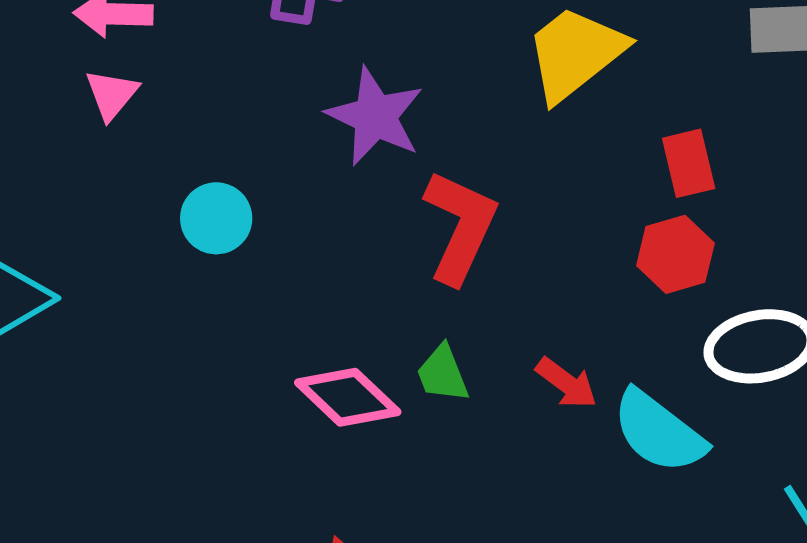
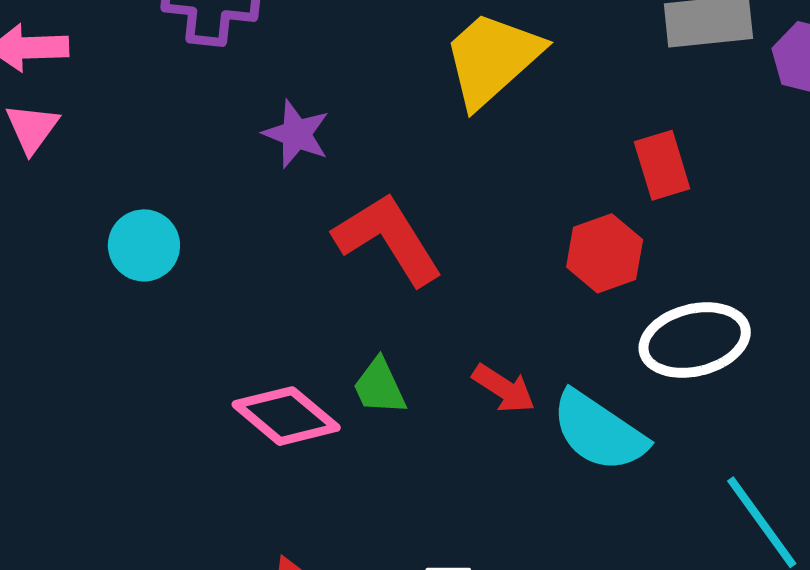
purple star: (375, 116) -> (296, 134), size x0.7
red rectangle: (689, 163) -> (662, 165), moved
red L-shape: (460, 227) -> (388, 239), turned -53

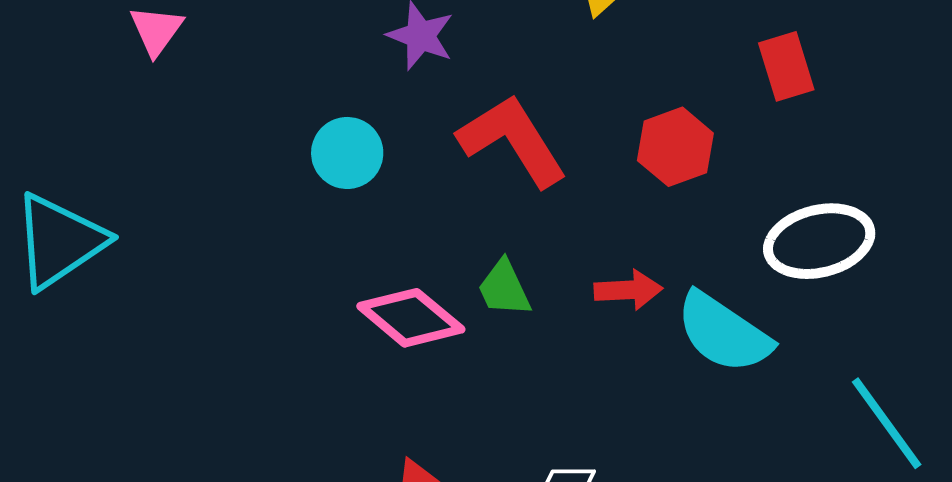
cyan circle: (144, 245) -> (347, 153), moved
red hexagon: (605, 253) -> (675, 147), moved
red arrow: (504, 389) -> (628, 290), turned -36

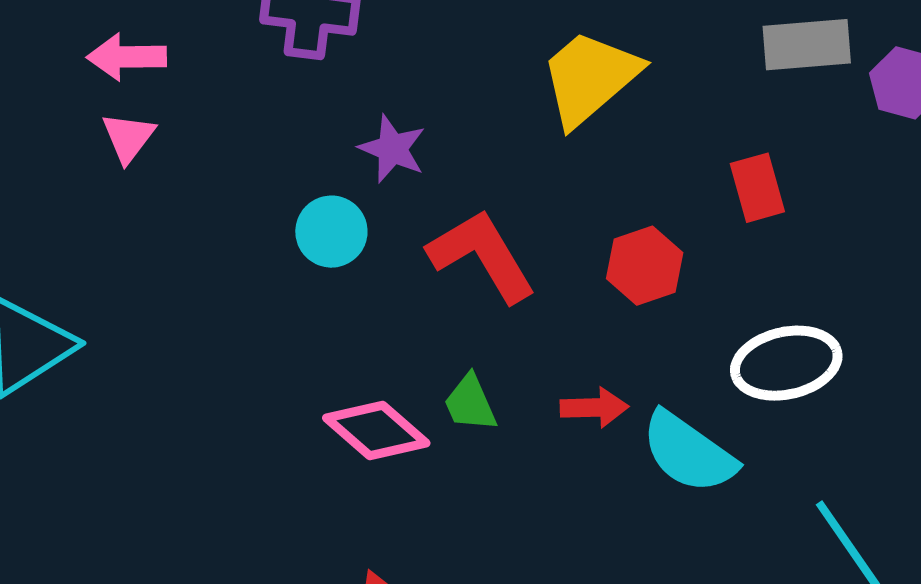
cyan circle: (347, 153) -> (331, 232), moved

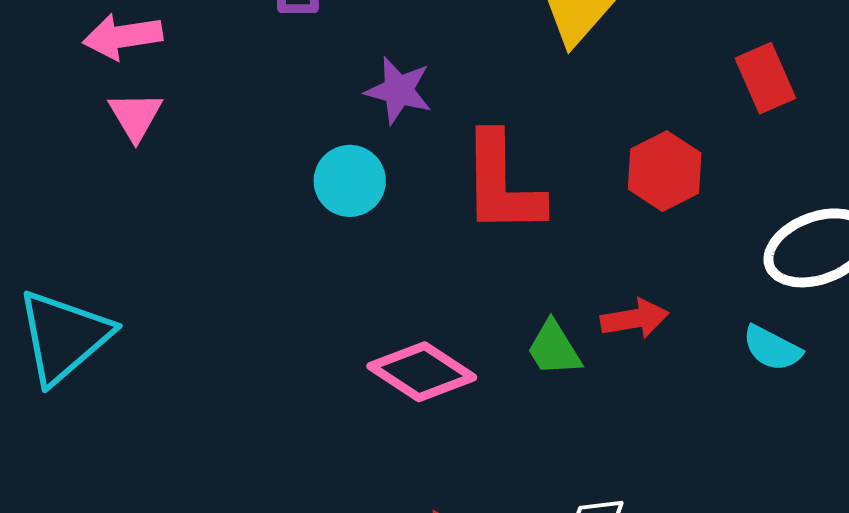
red L-shape: (482, 256) -> (502, 184), turned -142
green trapezoid: (470, 403) -> (554, 348), moved
cyan semicircle: (689, 452) -> (772, 348), moved, size x0.6

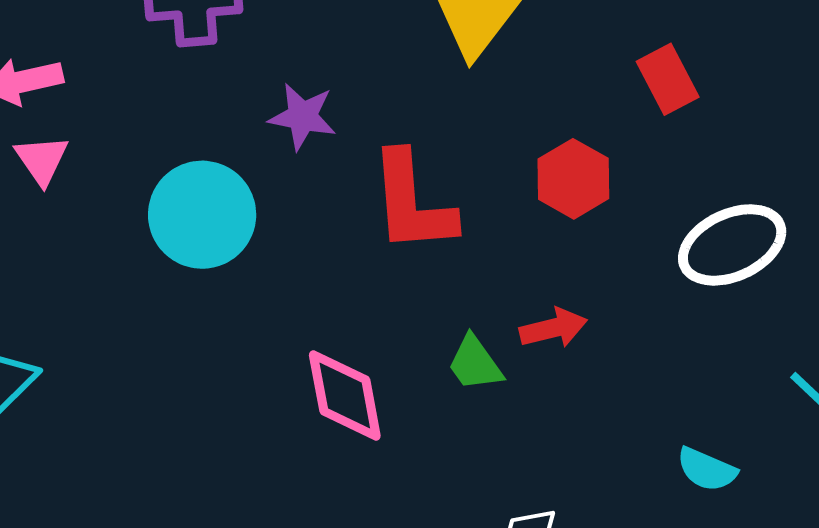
cyan circle: (350, 181) -> (202, 215), moved, size x1.5
cyan semicircle: (772, 348) -> (707, 469), moved
pink diamond: (422, 372) -> (345, 395), turned 50

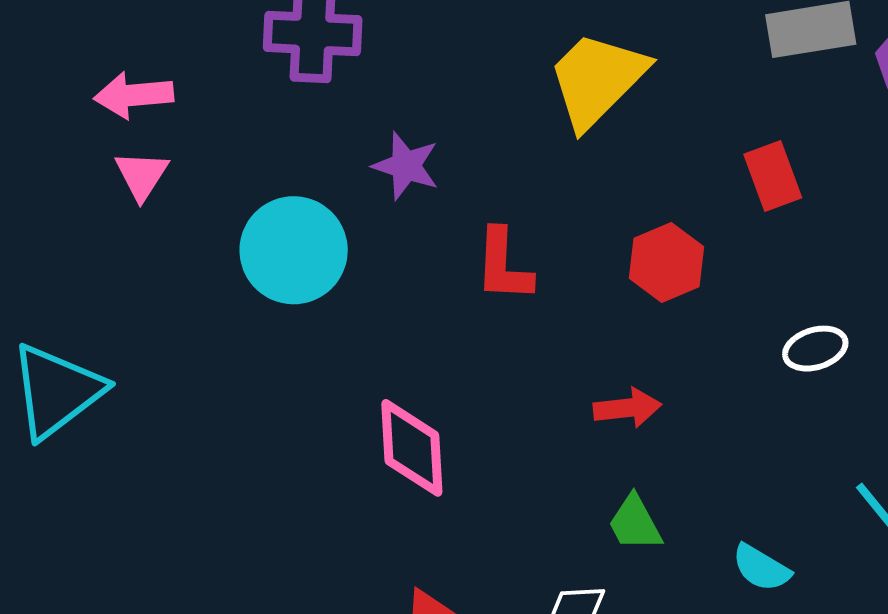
red L-shape: (412, 202) -> (503, 265), size x0.7
white ellipse: (732, 245) -> (815, 349), size x0.6
green trapezoid: (475, 363) -> (635, 523), moved

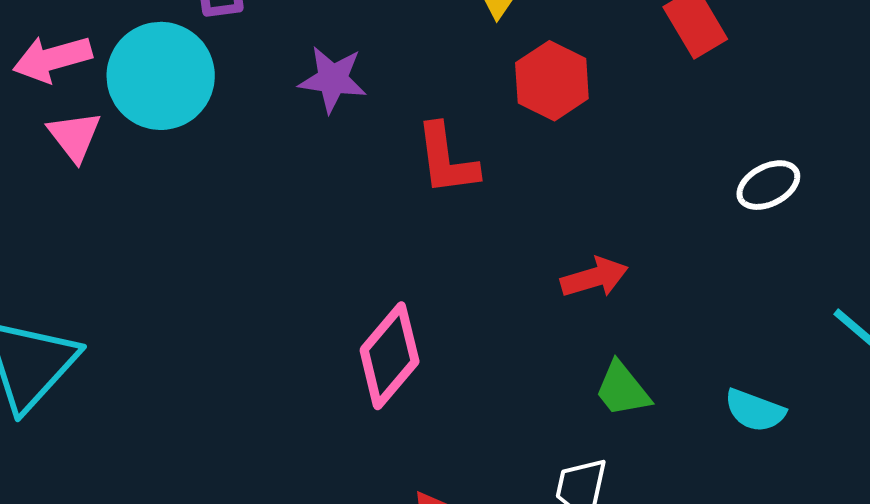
cyan circle: (294, 250) -> (161, 76), moved
red hexagon: (666, 262) -> (552, 81), moved
pink diamond: (412, 448) -> (390, 356), turned 54

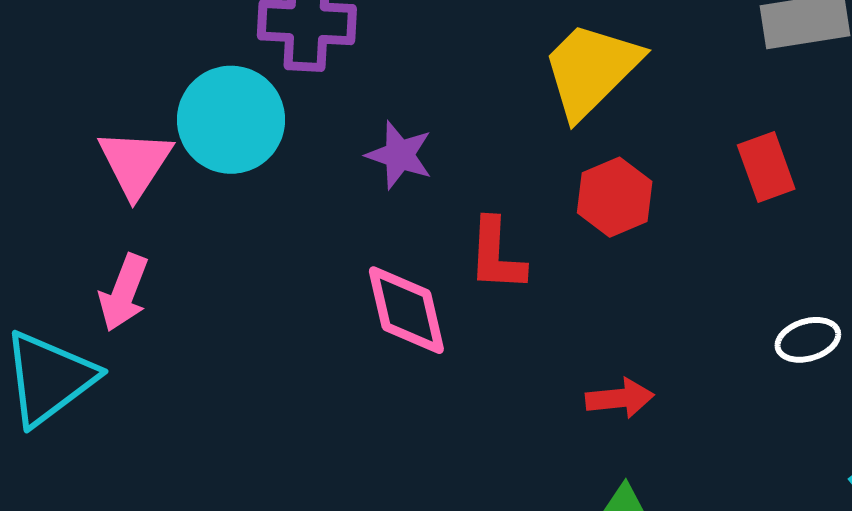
pink arrow: (52, 59) -> (124, 293), moved, turned -64
pink triangle: (74, 136) -> (135, 163), size x1.4
pink diamond: (390, 356) -> (406, 310), moved, turned -64

